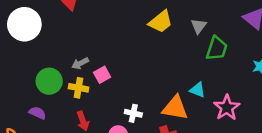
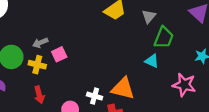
cyan triangle: (198, 90) -> (152, 61), moved
pink star: (227, 108) -> (184, 85), moved, turned -30
white cross: (133, 113) -> (95, 96), moved

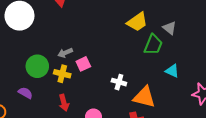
gray triangle: (149, 16) -> (170, 28), turned -32
green trapezoid: (164, 38) -> (153, 45), moved
white cross: (95, 96) -> (119, 82), moved

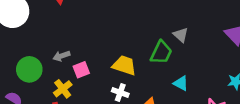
yellow trapezoid: (137, 22) -> (124, 65), moved, turned -130
yellow cross: (62, 74) -> (63, 89), moved, turned 35

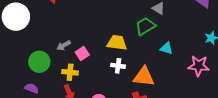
green trapezoid: (161, 53) -> (145, 26), turned -135
yellow cross: (63, 89) -> (70, 72), turned -35

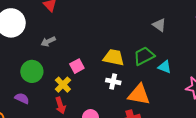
green trapezoid: (145, 26) -> (144, 56), moved
gray arrow: (64, 45) -> (48, 41), moved
yellow cross: (70, 72) -> (63, 85), turned 35

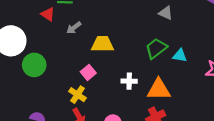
gray arrow: (48, 41) -> (74, 28), moved
yellow trapezoid: (114, 57) -> (103, 44), moved
green circle: (32, 71) -> (34, 65), moved

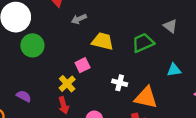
green trapezoid: (156, 48) -> (143, 43), moved
cyan triangle: (180, 56) -> (174, 70), turned -32

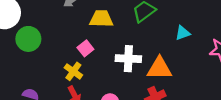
white cross: (120, 83) -> (128, 59), size x1.5

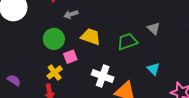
cyan triangle: (183, 33) -> (153, 69), turned 48
green circle: (28, 39) -> (54, 39), moved

